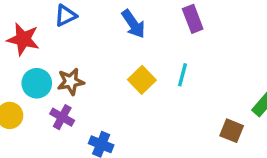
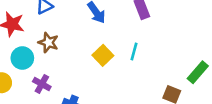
brown star: (71, 82) -> (48, 42), moved, turned 30

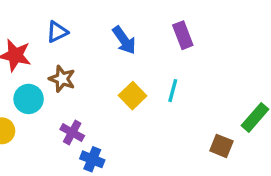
purple cross: (42, 84) -> (72, 132), moved

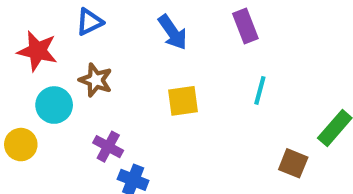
cyan line: (173, 91) -> (260, 90), moved
yellow square: (133, 96) -> (183, 101), turned 36

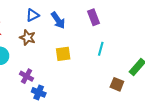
blue triangle: (89, 22) -> (33, 15), moved
brown star: (96, 80) -> (28, 38), moved

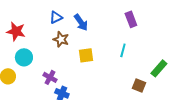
purple rectangle: (94, 17) -> (131, 19), moved
brown star: (28, 38) -> (61, 39), moved

